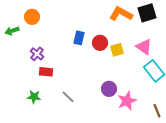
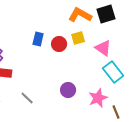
yellow square: (117, 50) -> (78, 38), moved
pink star: (127, 101) -> (98, 98), moved

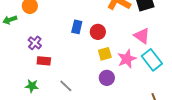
yellow square: (78, 38) -> (105, 54), moved
pink star: (98, 98) -> (127, 59), moved

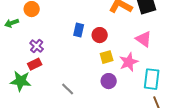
cyan rectangle: (152, 60) -> (152, 79), moved, turned 45
red rectangle: (44, 61) -> (35, 64), moved, turned -32
green star: (32, 86) -> (21, 81), moved, size x1.5

